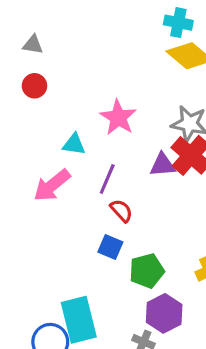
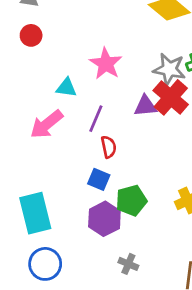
red semicircle: (121, 211) -> (109, 147), turned 30
purple hexagon: (164, 313) -> (104, 219), moved
cyan rectangle: (79, 320) -> (35, 213), moved

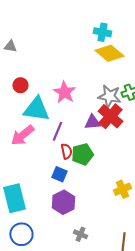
red circle: (31, 35) -> (20, 85), moved
cyan triangle: (66, 88) -> (36, 109), size x1.8
green pentagon: (131, 200) -> (82, 154), moved

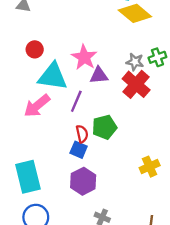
gray star: (109, 96) -> (135, 62), size x0.7
purple triangle: (92, 122) -> (99, 75), moved
red semicircle: (66, 151) -> (82, 134), moved

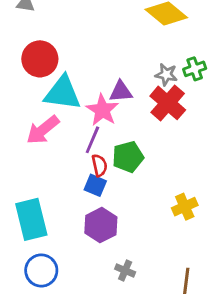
red circle: (35, 49) -> (40, 59), size x1.6
pink star: (84, 57) -> (102, 110), moved
purple line: (76, 101) -> (92, 140), moved

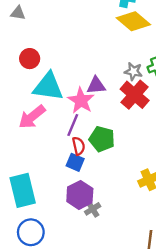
red circle: (40, 59) -> (30, 59), size x0.7
green pentagon: (128, 157) -> (102, 139), turned 30
gray cross: (125, 270) -> (93, 209), moved, turned 35

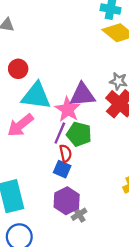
purple triangle: (96, 85) -> (82, 95), size x1.4
green pentagon: (102, 139) -> (79, 134), moved

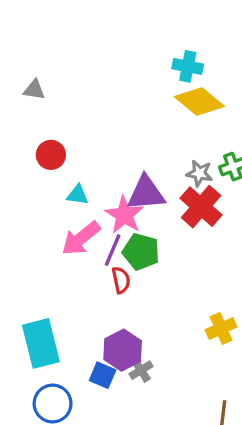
cyan triangle: (36, 96) -> (78, 195), size x0.5
pink arrow: (20, 125) -> (81, 238), moved
blue square: (62, 169) -> (103, 375), moved

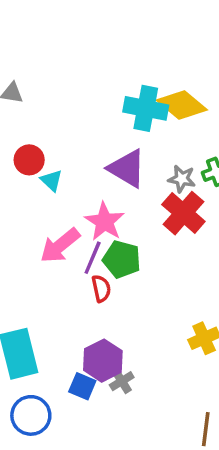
cyan cross: (188, 66) -> (146, 108), moved, size x1.4
purple triangle: (146, 193) -> (127, 168), moved, turned 36
cyan triangle: (78, 195) -> (51, 180), moved, turned 35

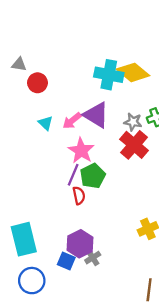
red circle: (29, 160) -> (37, 83), moved
pink arrow: (60, 246) -> (72, 121), moved, size x0.7
green pentagon: (122, 259) -> (93, 176), turned 30

